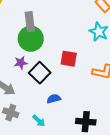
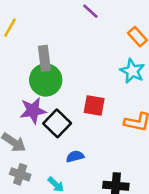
purple star: (21, 63) -> (33, 111), size x1.5

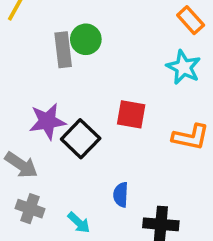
green circle: (46, 80) -> (86, 39), moved, size x0.7
blue semicircle: (75, 156) -> (121, 195), moved, turned -72

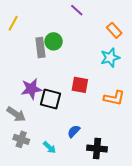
cyan star: (184, 67) -> (110, 58), turned 30
black square: (81, 139) -> (51, 99), turned -30
blue semicircle: (121, 195) -> (74, 131), turned 40

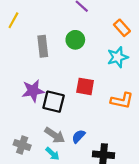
green circle: (54, 41) -> (75, 40), moved
gray arrow: (16, 114) -> (55, 135), moved

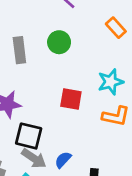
cyan star: (118, 57) -> (111, 82), moved
black square: (54, 102) -> (29, 136), moved

